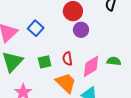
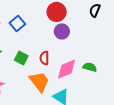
green square: (45, 62) -> (21, 58), turned 32

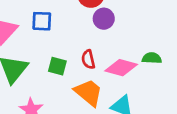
blue square: (17, 24) -> (42, 21), turned -35
pink diamond: (67, 69) -> (121, 68), turned 50

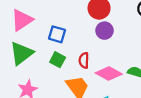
blue square: (42, 21) -> (57, 34), moved

